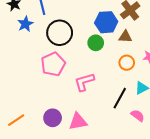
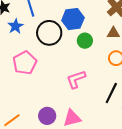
blue hexagon: (106, 22) -> (73, 19), moved
pink pentagon: (53, 64) -> (25, 63), moved

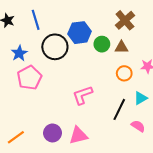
blue star: (16, 26) -> (19, 53), moved
green circle: (85, 41) -> (102, 44), moved

